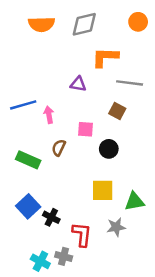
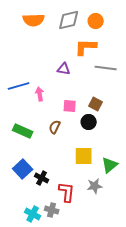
orange circle: (138, 22) -> (96, 21), moved
brown square: (117, 111) -> (96, 104), moved
brown semicircle: (59, 148) -> (55, 127), moved
green triangle: (134, 201) -> (110, 165), turned -30

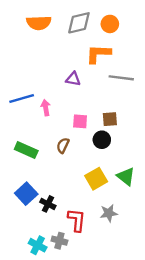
brown square: (96, 104) -> (110, 119), turned -32
yellow square: (84, 156) -> (96, 179), turned -30
green triangle: (110, 165) -> (126, 176), moved, turned -42

